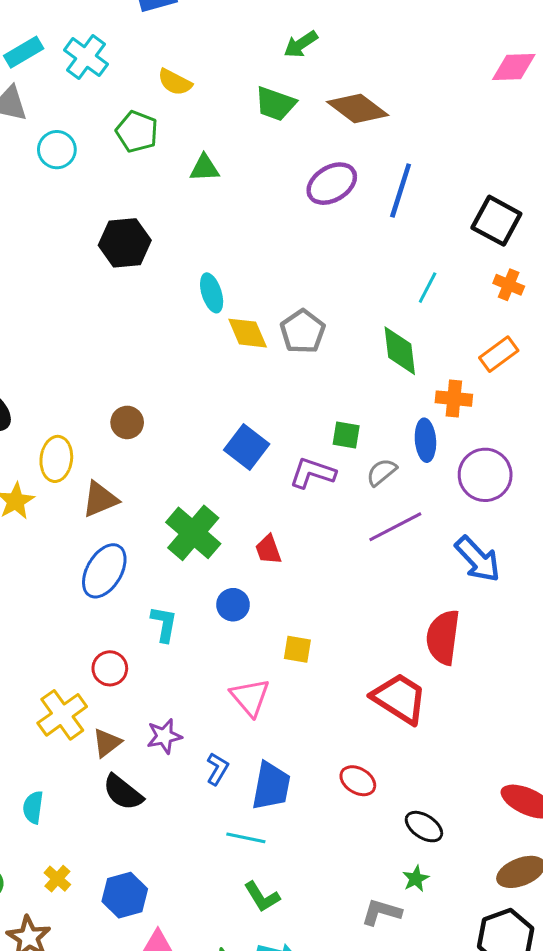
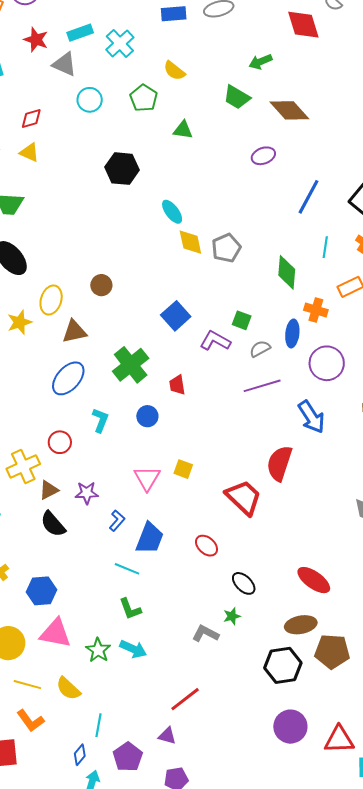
purple ellipse: (332, 184) -> (263, 156), size x0.7
blue line: (401, 191) -> (308, 197), moved
cyan line: (428, 288) -> (325, 247), moved, turned -30
cyan ellipse: (212, 293) -> (172, 212), turned -30
yellow square: (297, 649) -> (183, 469), moved

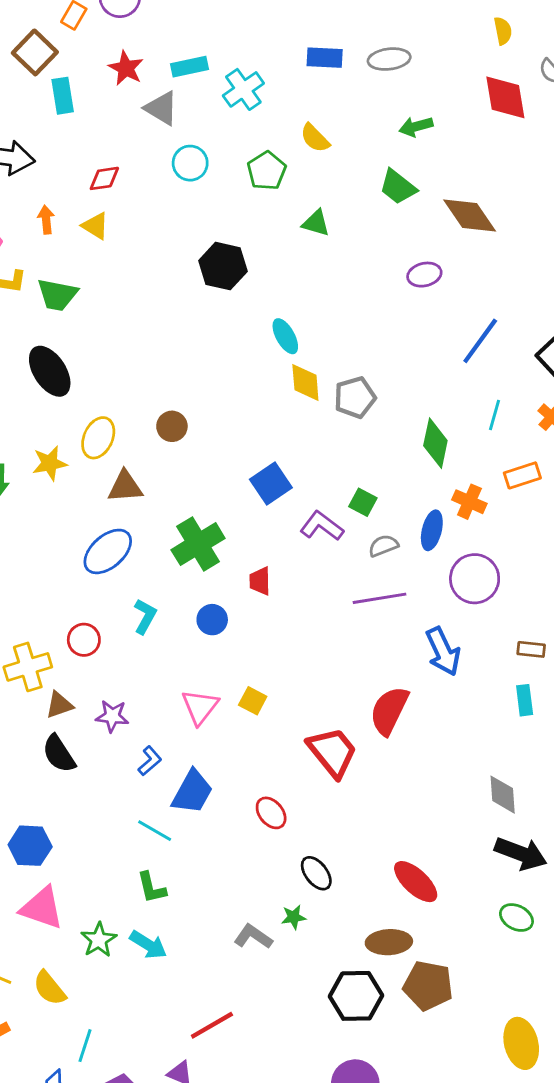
green arrow: (261, 62) -> (416, 127), moved

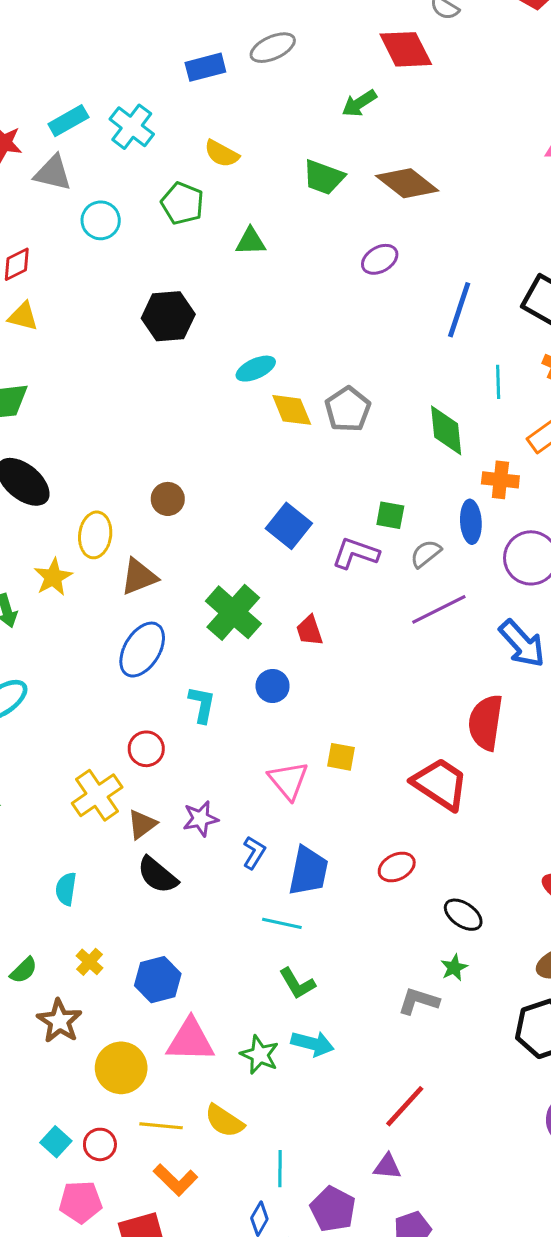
green arrow: (416, 127) -> (359, 103), moved
cyan ellipse: (285, 336) -> (256, 369), turned -68
red ellipse: (271, 813) -> (397, 867), turned -60

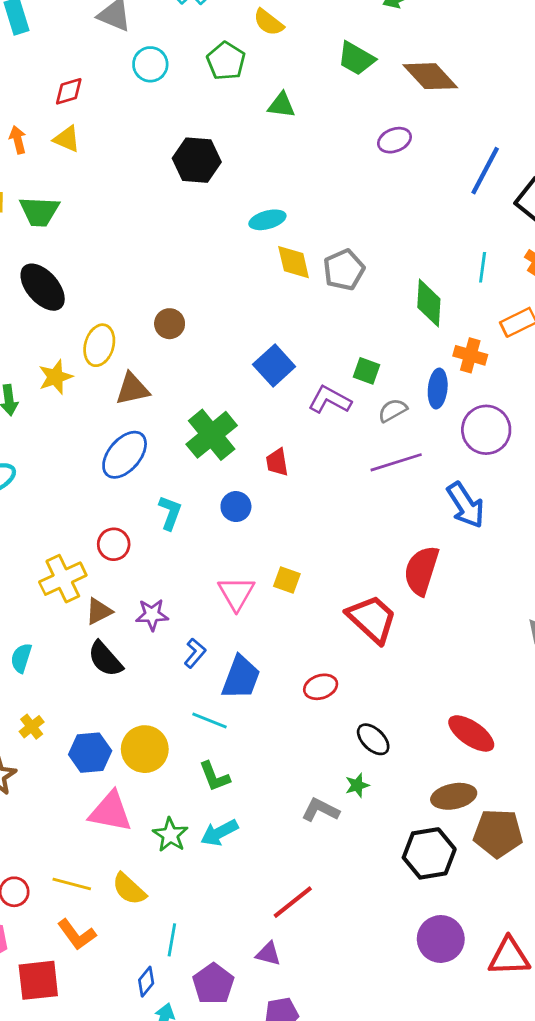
blue line: (459, 310) -> (485, 171), moved
cyan arrow: (313, 1044) -> (219, 833), turned 129
yellow circle: (121, 1068) -> (145, 749), moved

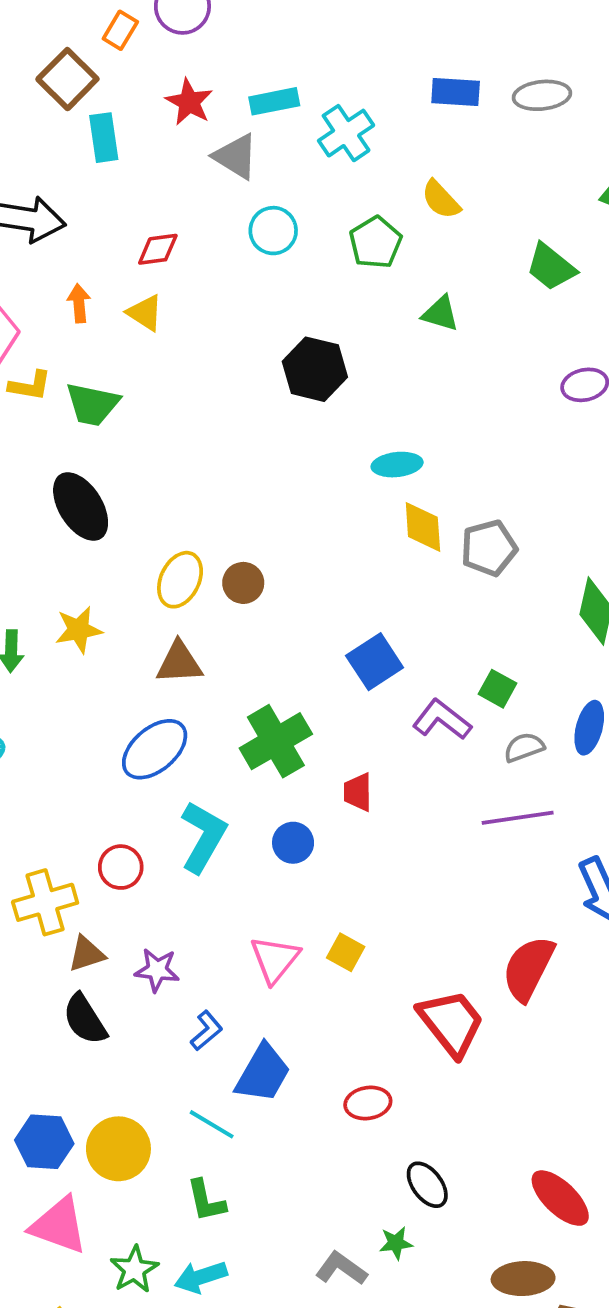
yellow ellipse: (99, 345) -> (180, 580), moved
cyan L-shape: (170, 513) -> (203, 837), size x1.5

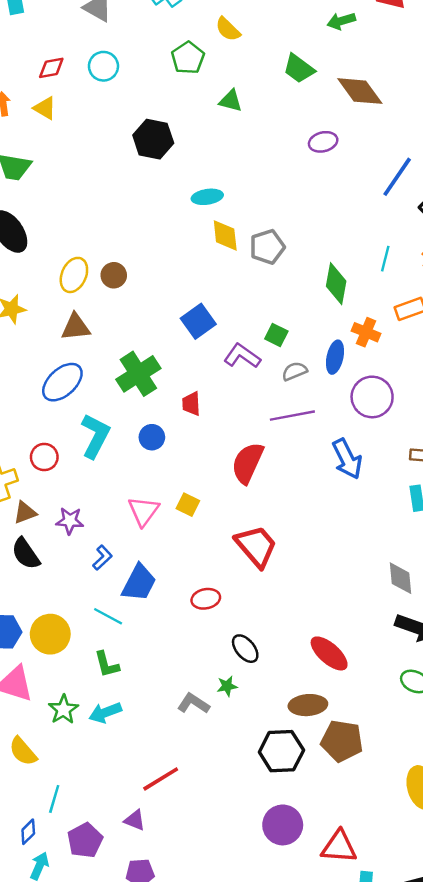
cyan circle: (273, 231) -> (103, 66), moved
red semicircle: (528, 968) -> (248, 463), moved

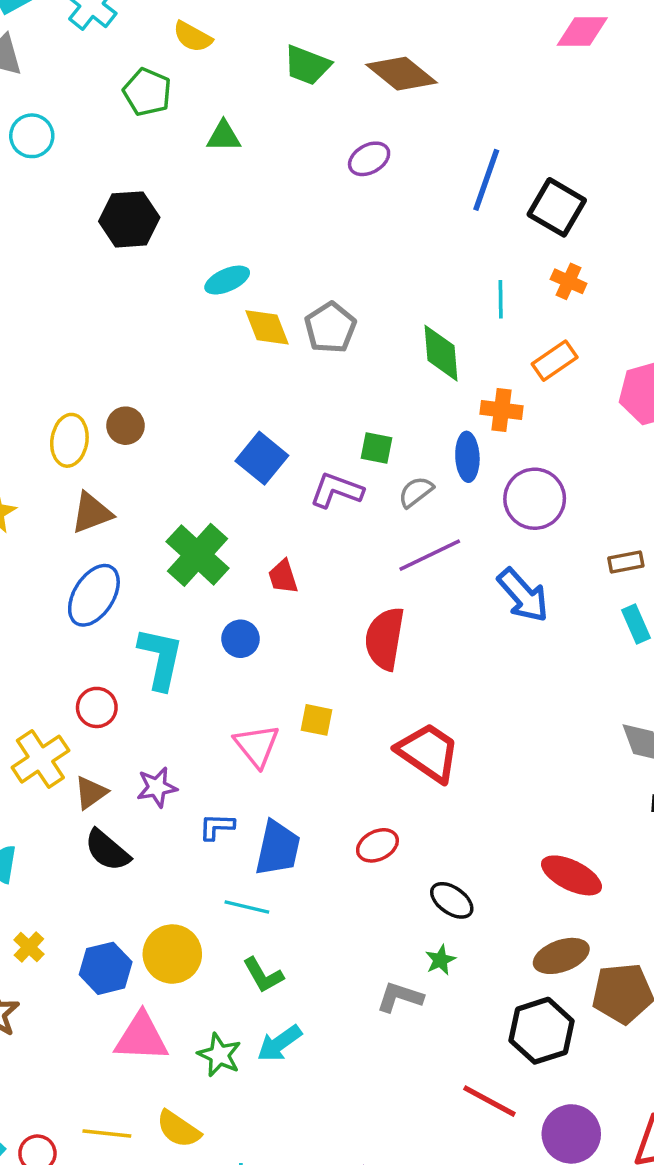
blue L-shape: (102, 558) -> (217, 827), turned -120
red line: (161, 779) -> (489, 1101), moved, turned 75

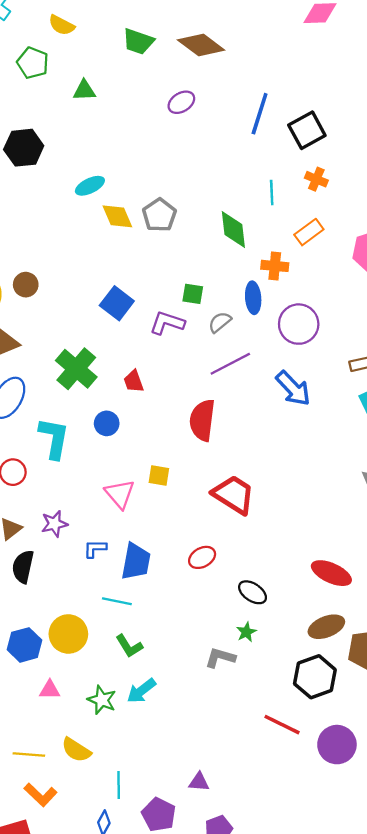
black square: (557, 207) -> (307, 130), turned 33
black semicircle: (107, 850) -> (23, 567), turned 64
pink triangle: (141, 1037) -> (50, 690), size x0.6

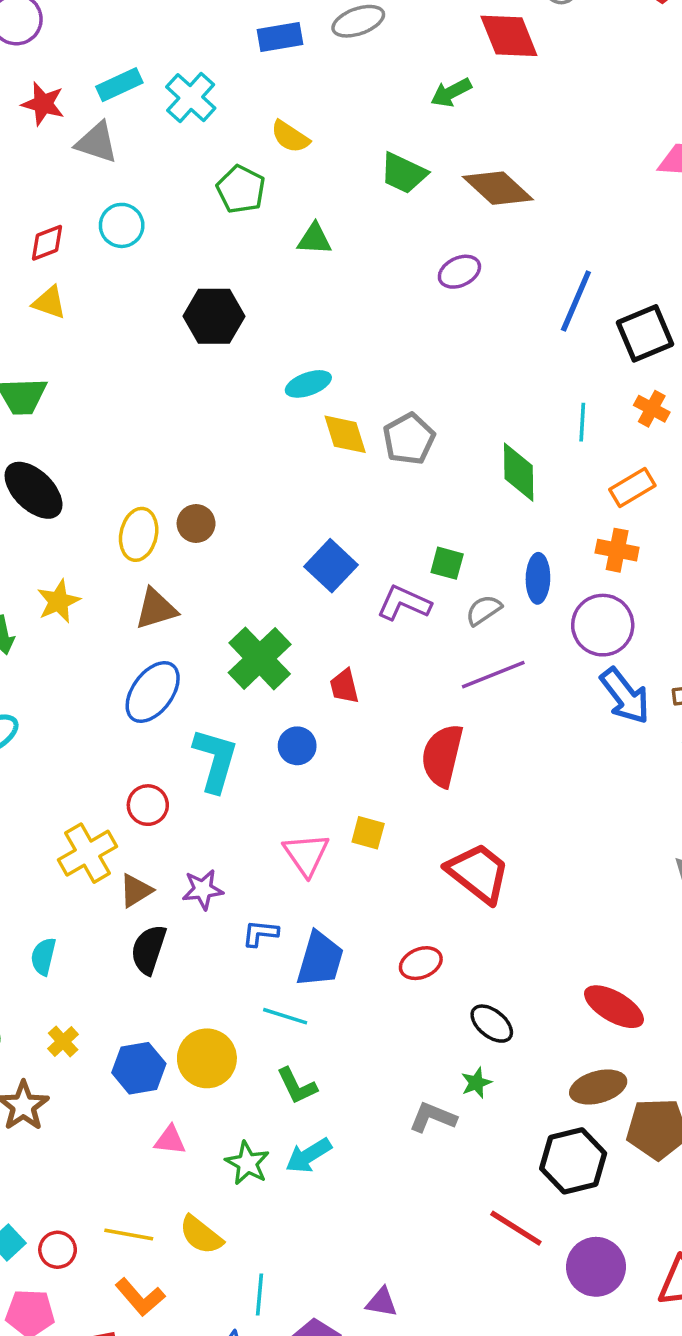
orange cross: (275, 266) -> (617, 550), moved
blue arrow: (293, 388) -> (625, 696), moved

